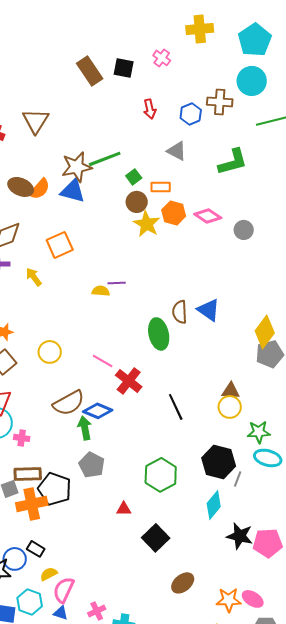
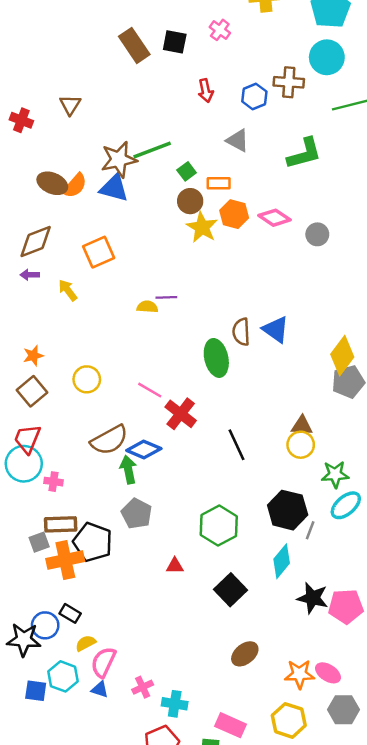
brown triangle: (36, 121) -> (70, 105), size x0.7
cyan ellipse: (268, 458) -> (346, 505), turned -56
black square: (156, 538) -> (231, 590), moved

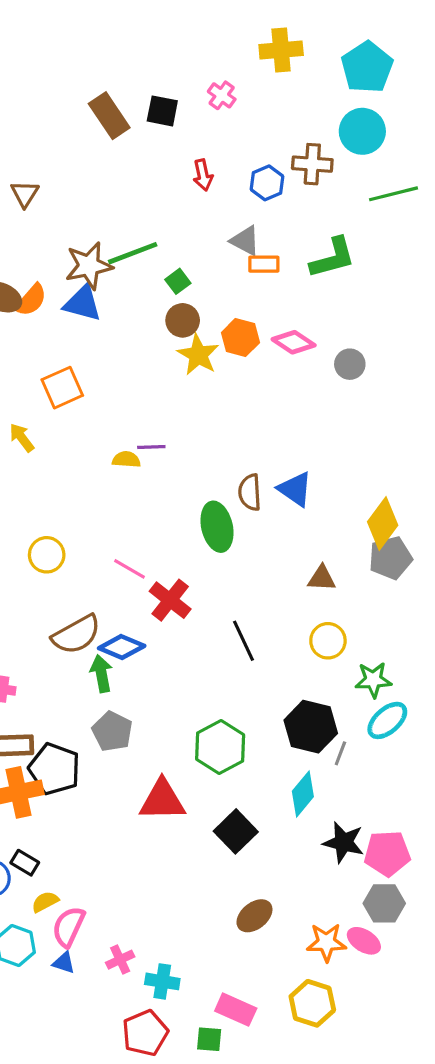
orange rectangle: (219, 183) -> (264, 264), moved
brown triangle: (302, 426) -> (322, 578), moved
red triangle: (175, 566) -> (162, 800), size x2.0
gray hexagon: (343, 710) -> (384, 903), moved

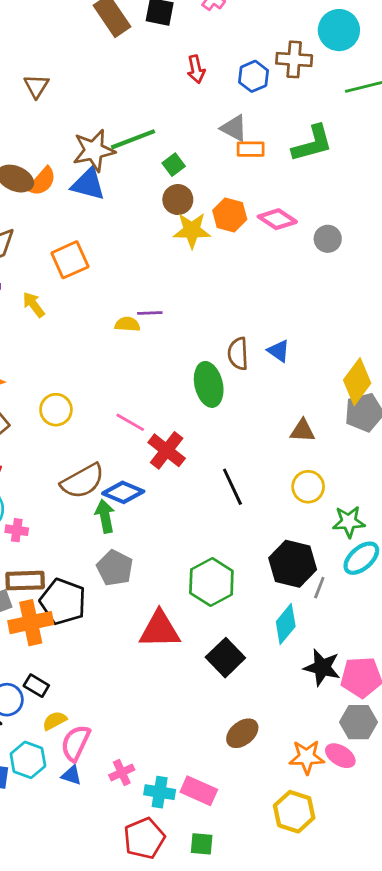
yellow star: (198, 355) -> (192, 230), turned -30
blue triangle: (295, 489) -> (279, 351), size x0.7
pink rectangle: (236, 1010) -> (199, 791), moved

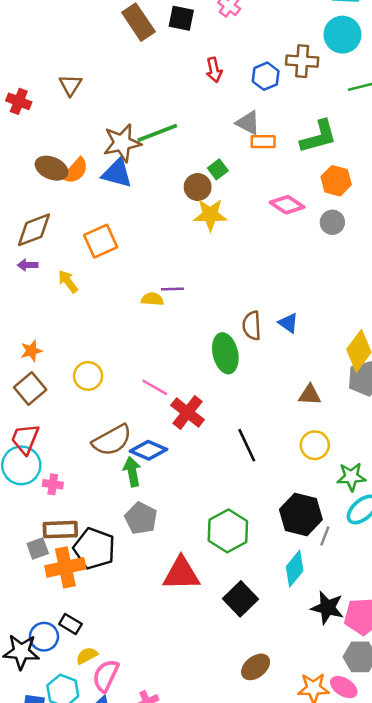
green square: (174, 165) -> (218, 169), moved
orange hexagon: (230, 215) -> (336, 181), moved

